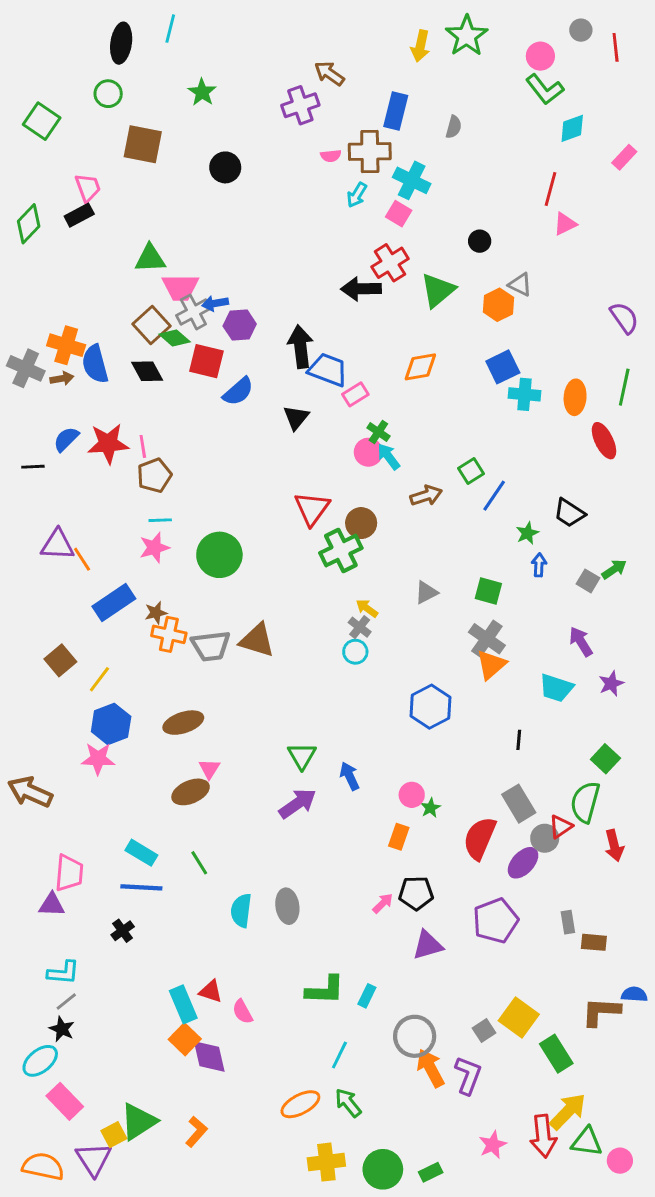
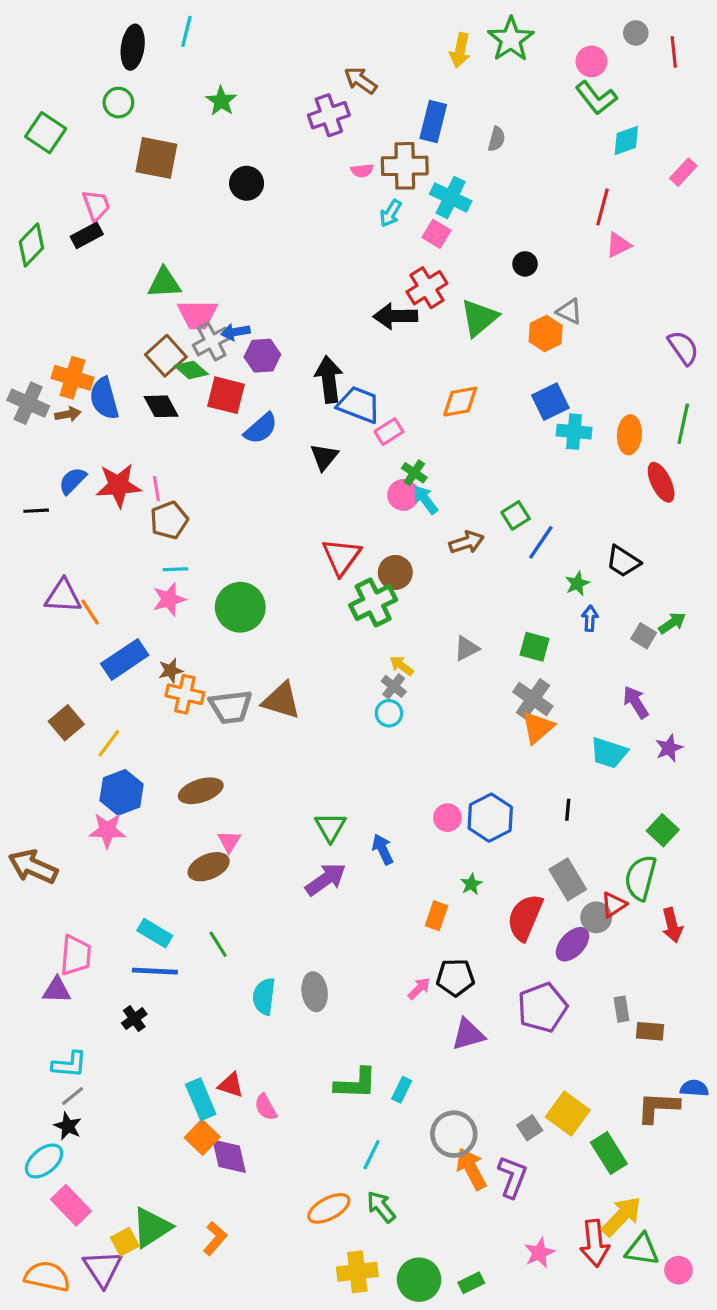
blue hexagon: (431, 707) -> (490, 818), moved
pink circle: (412, 795) -> (447, 818), moved

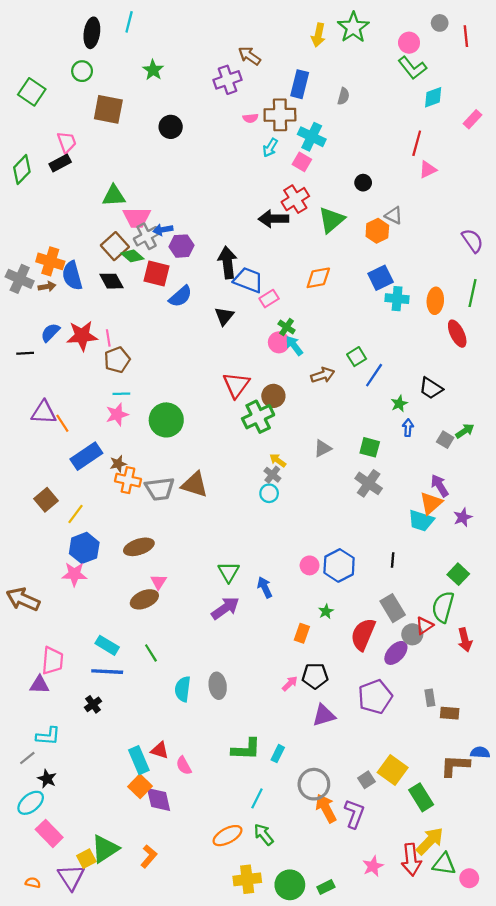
orange triangle: (538, 727) -> (431, 503), moved
gray line: (73, 1096) -> (27, 758), moved
orange semicircle: (47, 1276) -> (33, 883), size x0.5

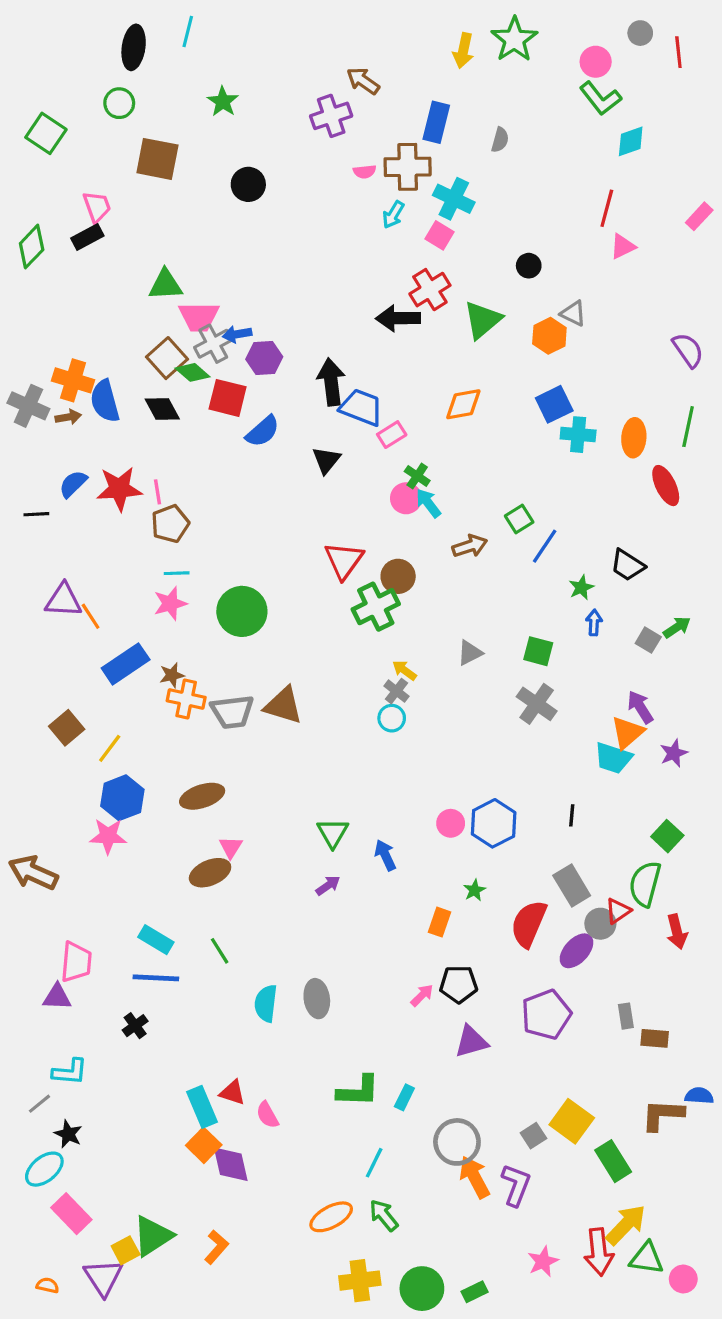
pink rectangle: (472, 119) -> (699, 216), moved
purple arrow: (225, 608) -> (328, 885), size x0.6

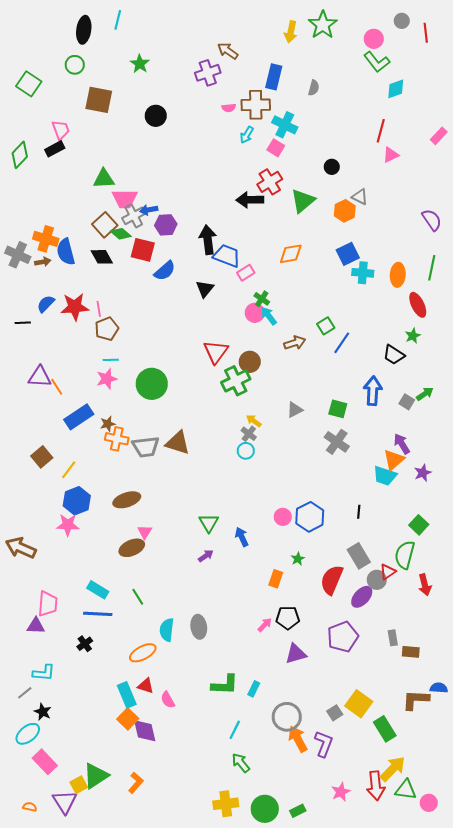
green star: (581, 587) -> (413, 336), moved
blue arrow: (594, 623) -> (373, 391), size x1.8
orange ellipse: (331, 1217) -> (143, 653), moved

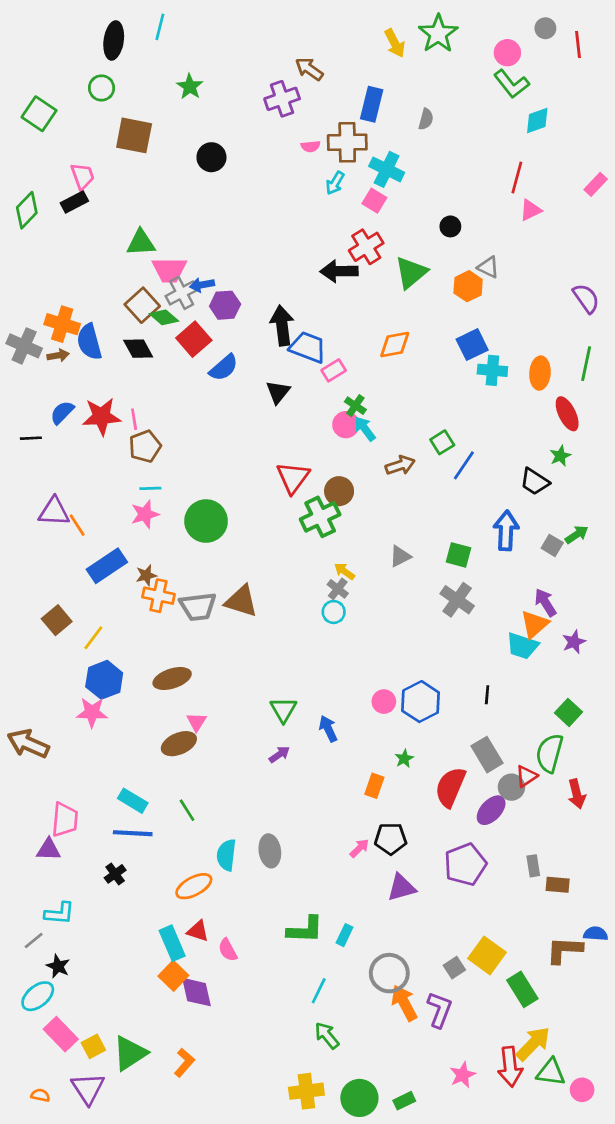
yellow arrow: (291, 32) -> (395, 43), turned -40
red square: (143, 250) -> (194, 339), turned 35
yellow square: (79, 785) -> (93, 1046), moved

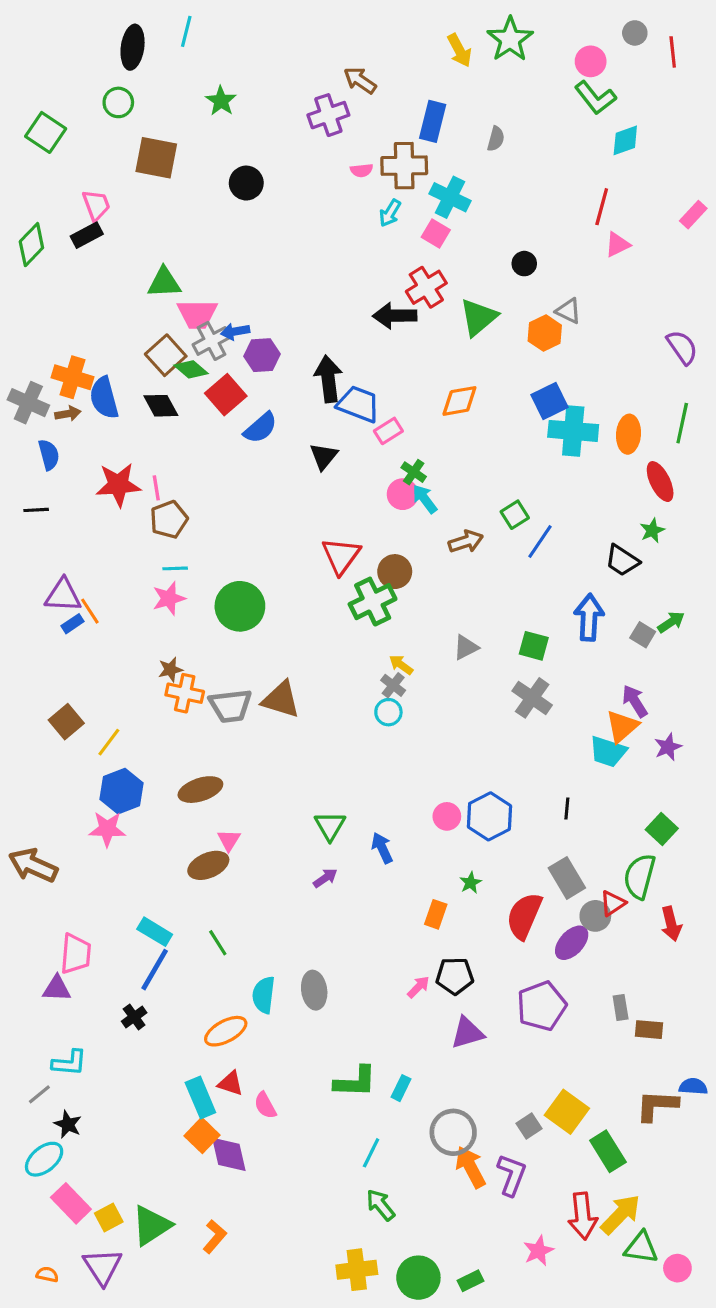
cyan cross: (492, 370) -> (573, 431), size x1.4
blue semicircle: (62, 412) -> (49, 455), moved, turned 120
blue rectangle: (107, 566) -> (73, 624), moved, size x0.5
blue line: (133, 833) -> (155, 970), turned -63
red arrow: (510, 1067) -> (583, 1216), moved

